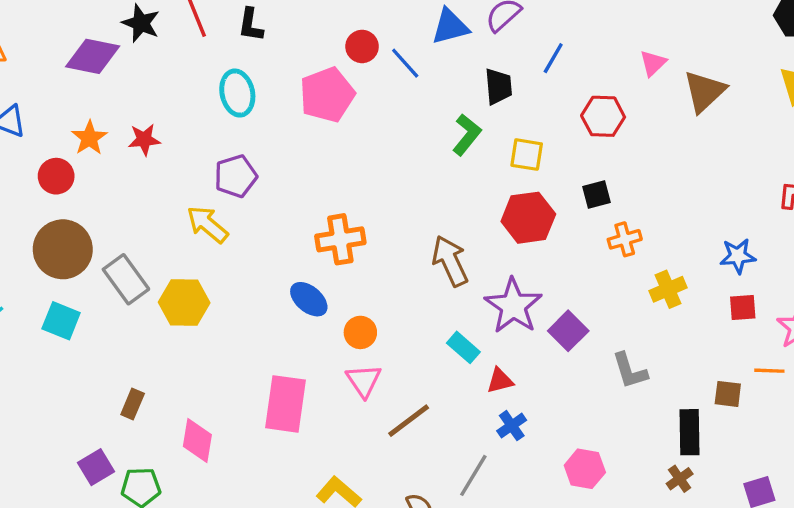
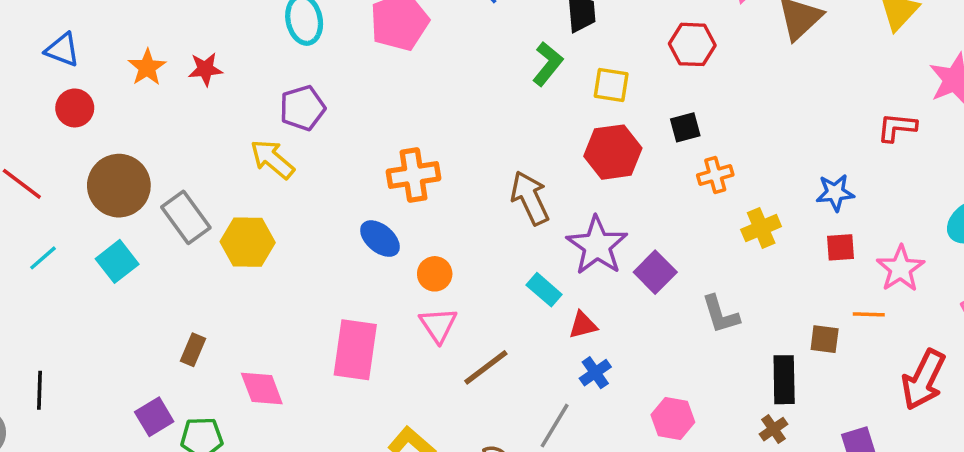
red circle: (56, 176) -> (75, 108), moved
cyan square: (61, 321) -> (117, 261), turned 30
pink diamond: (197, 441) -> (262, 389), turned -30

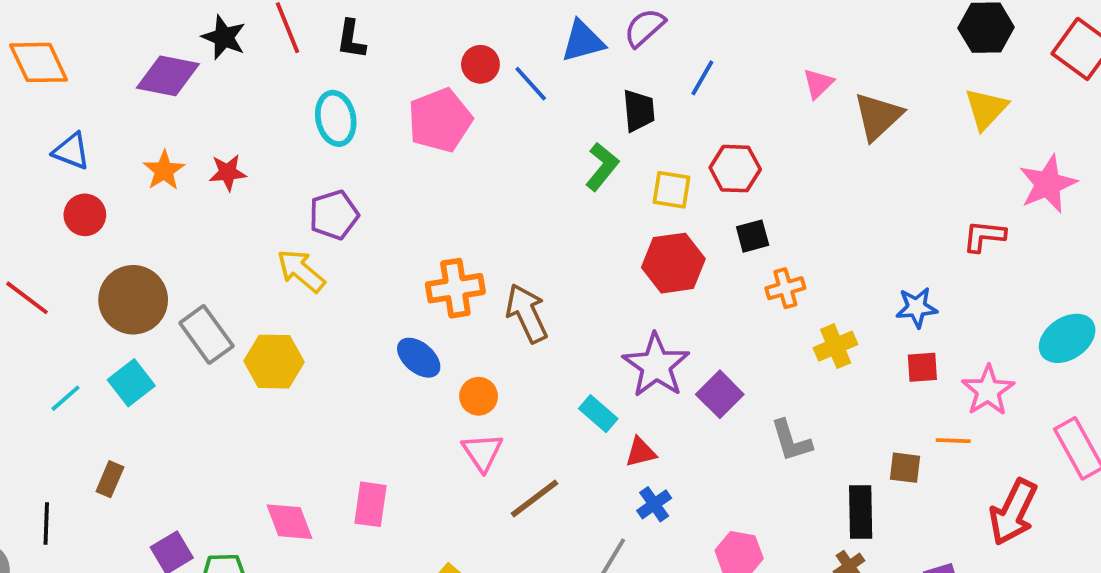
red hexagon: (692, 44) -> (735, 169), moved
brown arrow: (530, 198) -> (527, 313), moved
cyan line: (43, 258) -> (66, 398), moved
brown rectangle: (193, 350) -> (110, 479), moved
pink rectangle: (355, 350) -> (370, 504), moved, size x0.7

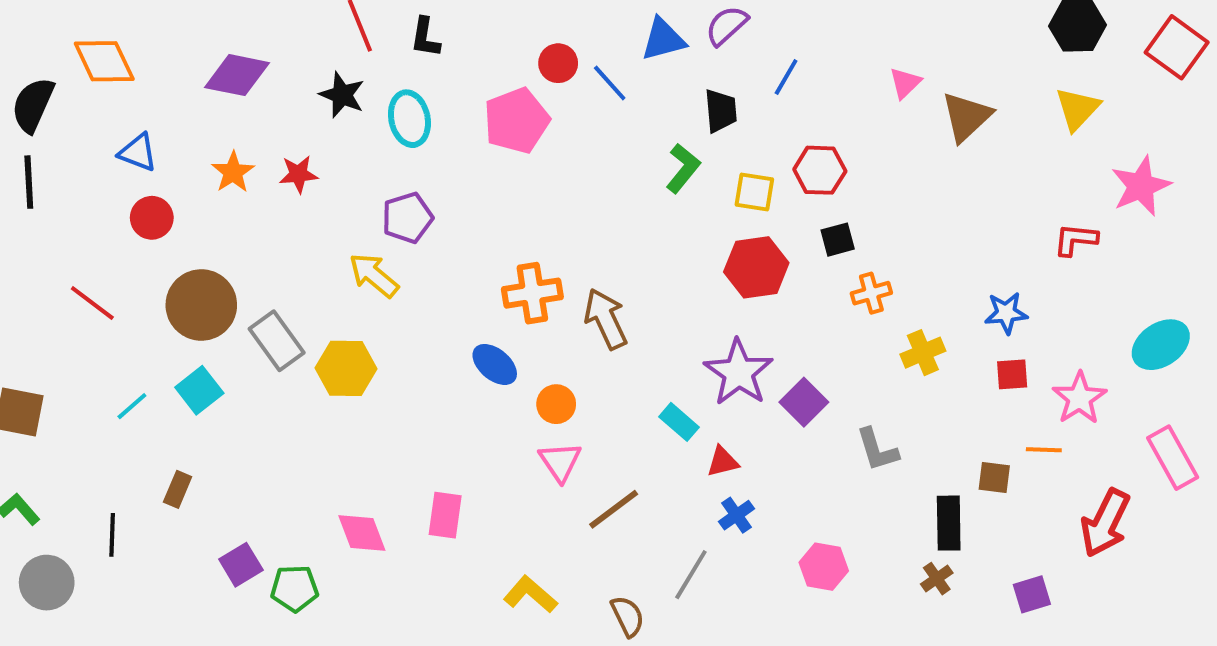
black star: (224, 37) -> (342, 95), moved

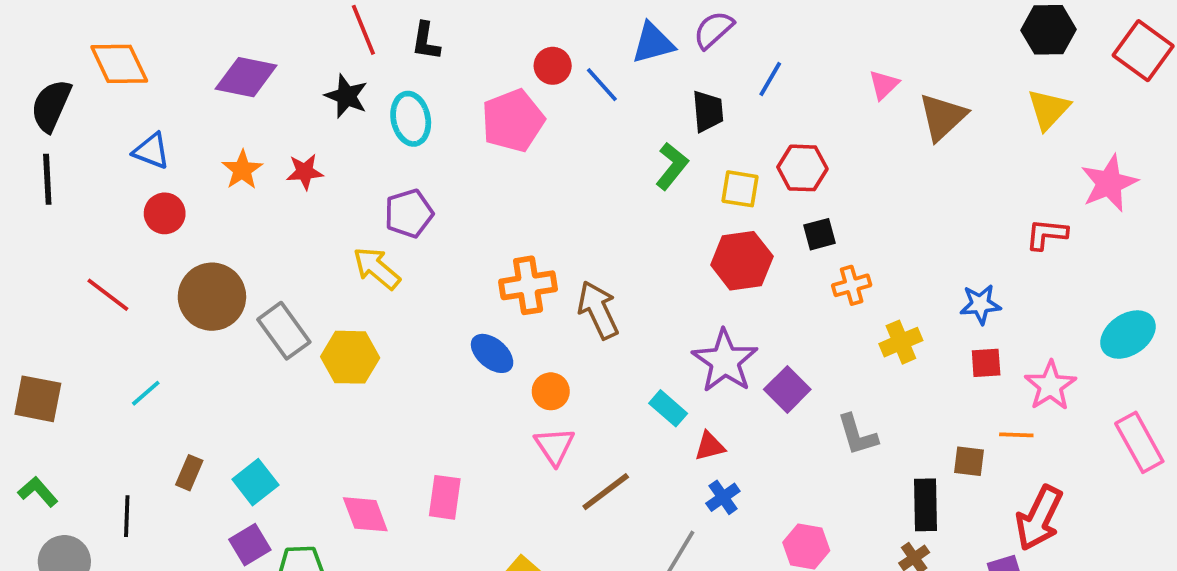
cyan square: (199, 390) -> (255, 482), moved
red arrow: (1105, 523) -> (1039, 518), moved

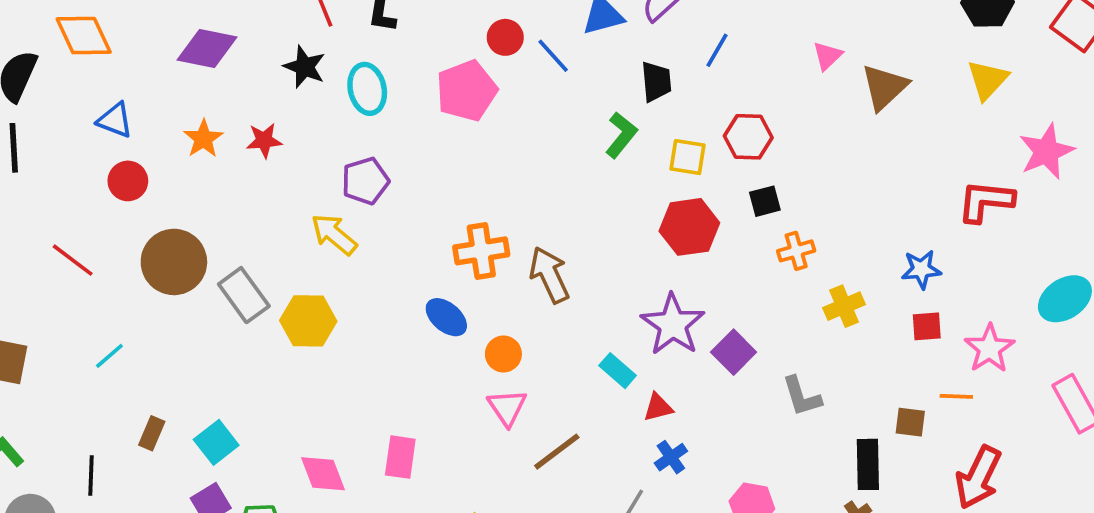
red L-shape: (1047, 234) -> (986, 201), size x1.4

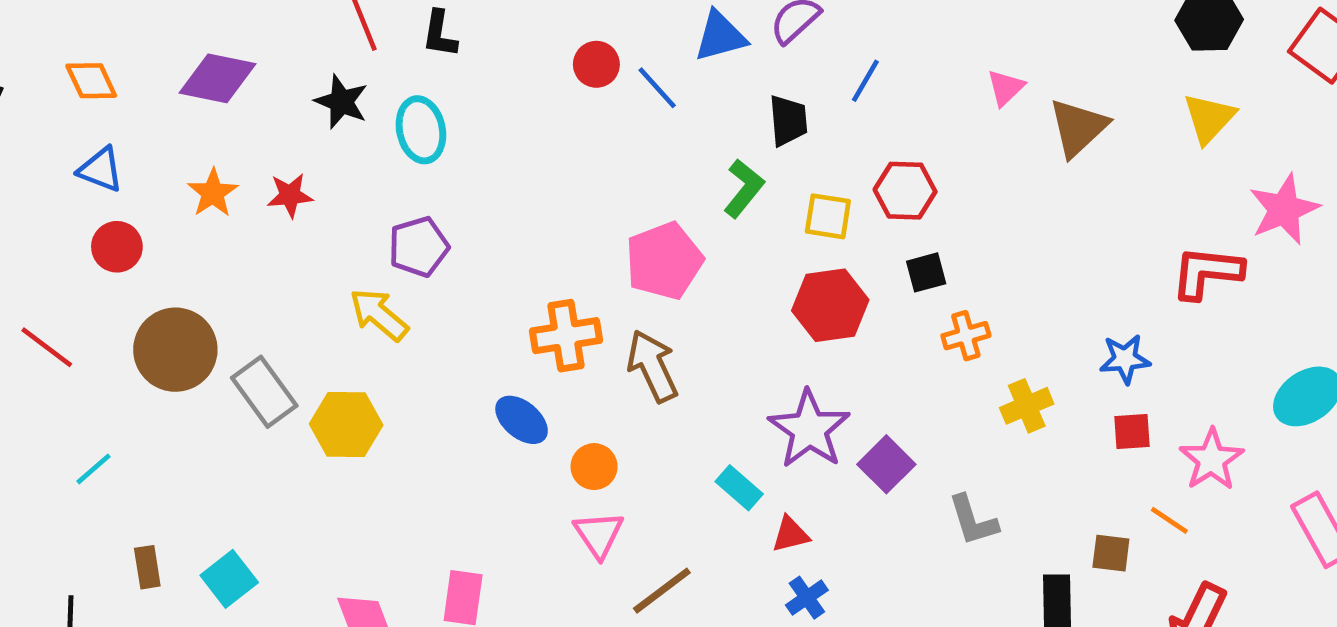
orange diamond: (84, 36) -> (91, 81), moved, size x0.7
pink pentagon: (467, 91) -> (664, 261), moved
orange line: (956, 396) -> (1169, 520), turned 32
brown rectangle: (152, 433) -> (147, 567), turned -32

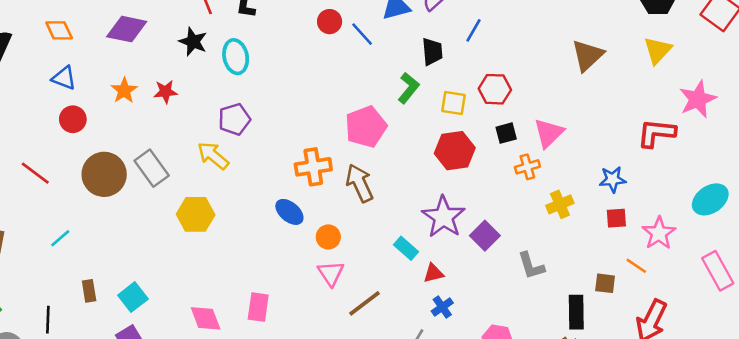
pink triangle: (1006, 88) -> (549, 133), moved, size x1.5
gray rectangle: (264, 392) -> (152, 168), moved

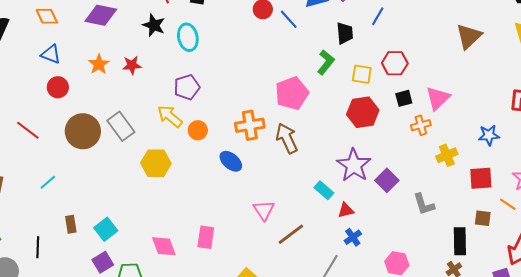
red square: (616, 218) -> (481, 178), moved, size x1.4
orange circle: (328, 237) -> (198, 130), moved

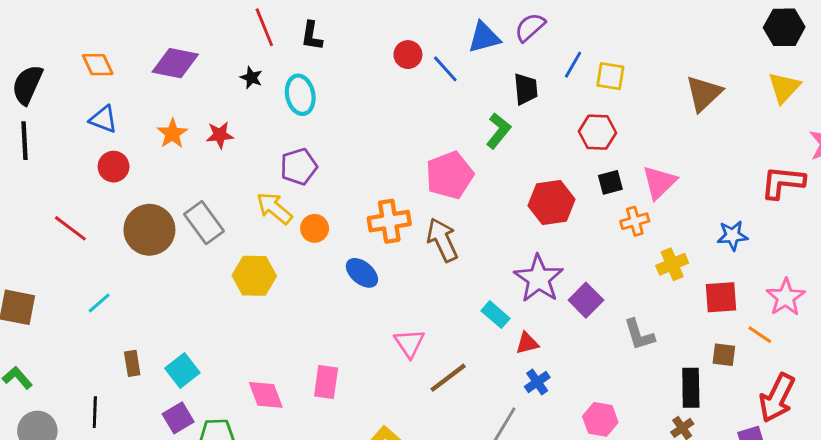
black star: (154, 25) -> (251, 78), size x0.7
yellow square: (362, 74) -> (610, 76), moved
black line: (38, 247) -> (95, 412), moved

